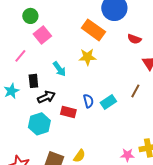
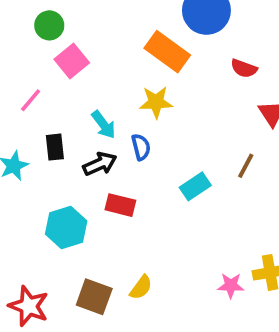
black arrow: (46, 97) -> (100, 164), moved
blue semicircle: (88, 101) -> (141, 147), moved

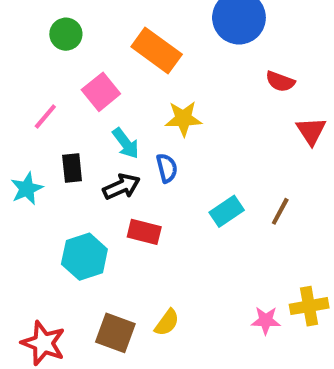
orange rectangle: (167, 52) -> (157, 51), moved
pink square: (72, 61) -> (101, 92), moved
brown line: (246, 166) -> (280, 211), moved

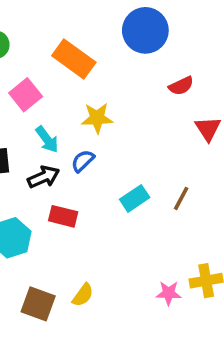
red semicircle: (280, 81) -> (181, 86), turned -45
blue semicircle: (167, 168) -> (83, 161), turned -120

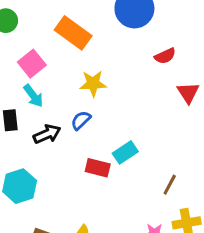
cyan arrow: (47, 139) -> (33, 96), moved
brown line: (181, 198) -> (170, 185), moved
red rectangle: (63, 216) -> (98, 168), moved

